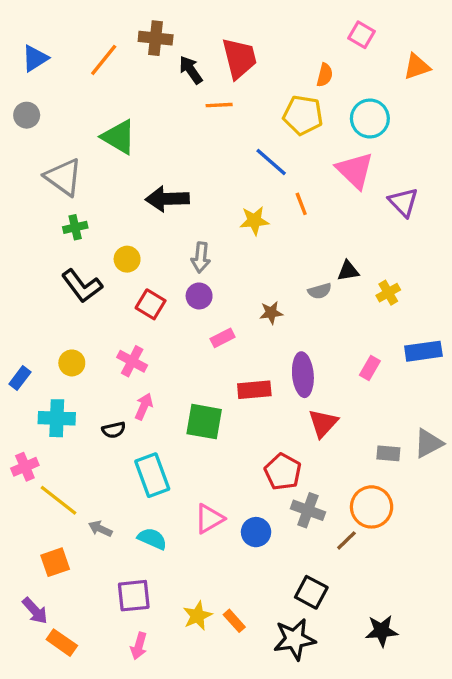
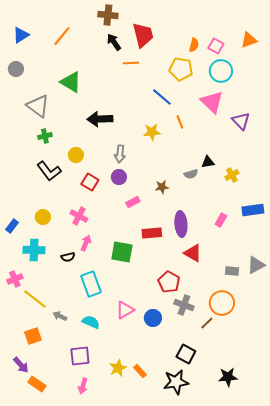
pink square: (362, 35) -> (216, 46), moved
brown cross: (156, 38) -> (108, 15), moved
red triangle: (323, 423) -> (193, 253), turned -42

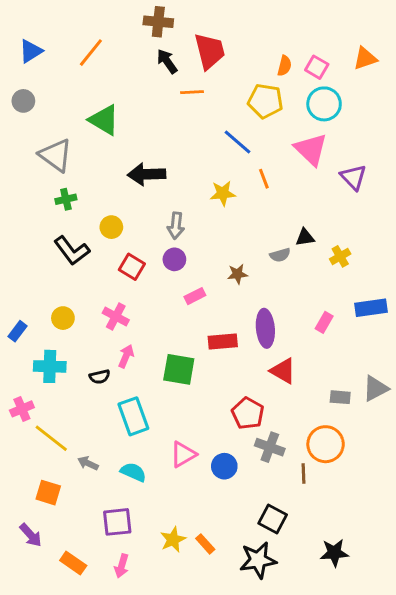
brown line: (207, 323) -> (304, 474), turned -48
orange square: (33, 336) -> (48, 493), turned 36
orange rectangle: (37, 384) -> (73, 563), moved

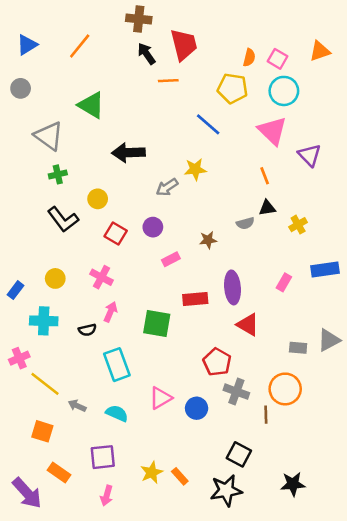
orange line: (264, 179) -> (265, 176), moved
gray arrow: (176, 226) -> (167, 187), moved, turned 50
purple arrow: (31, 535) -> (27, 493), moved, size x1.5
orange rectangle: (73, 563) -> (59, 472), moved

